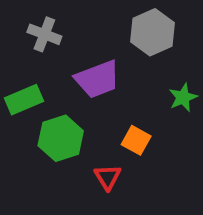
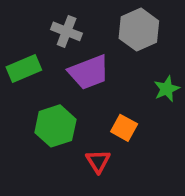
gray cross: (44, 34) -> (67, 31), moved
green rectangle: (24, 100) -> (24, 68), moved

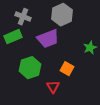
gray hexagon: (139, 30) -> (62, 15), moved
gray cross: (67, 31) -> (23, 17), moved

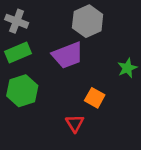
gray cross: (23, 17) -> (17, 21), moved
green hexagon: (30, 68) -> (22, 91), moved

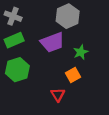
green star: (127, 68) -> (81, 52), moved
orange square: (95, 98) -> (73, 75), turned 32

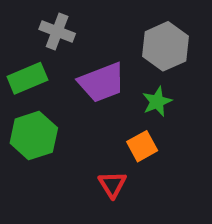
gray cross: (13, 16) -> (57, 31), moved
gray hexagon: (68, 16) -> (165, 46), moved

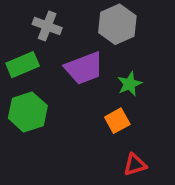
gray hexagon: (165, 46) -> (117, 24), moved
red triangle: (112, 184) -> (135, 165), moved, turned 45

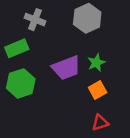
purple trapezoid: (84, 68) -> (66, 68), moved
orange square: (117, 121) -> (98, 90), moved

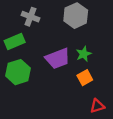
red triangle: (100, 123) -> (97, 106), moved

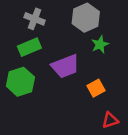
green rectangle: (15, 42) -> (29, 47), moved
green star: (84, 54) -> (100, 45), moved

